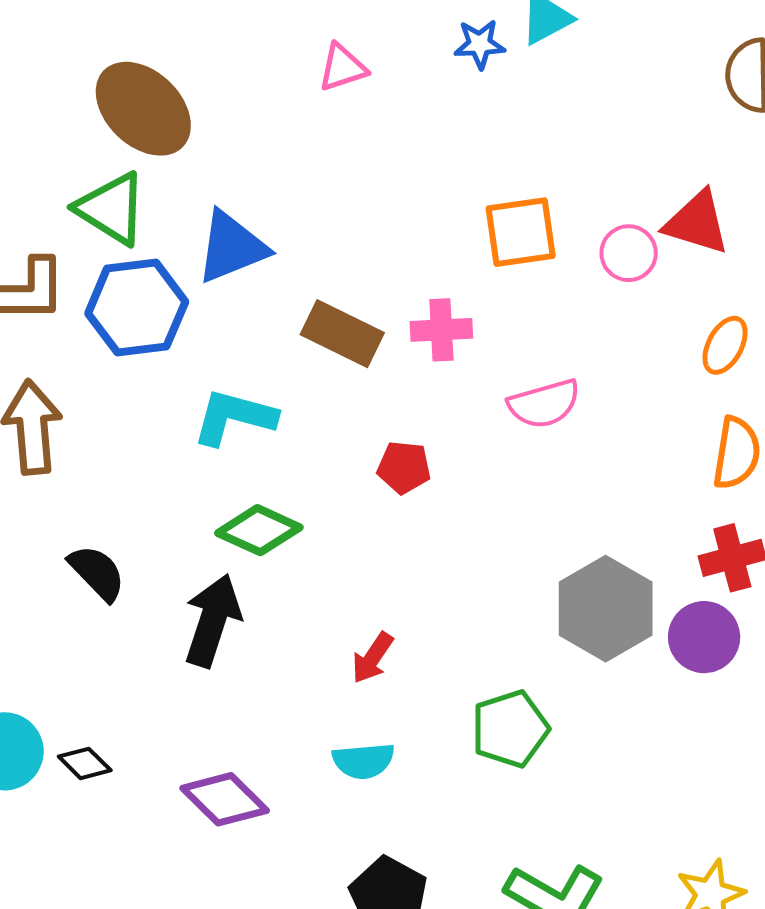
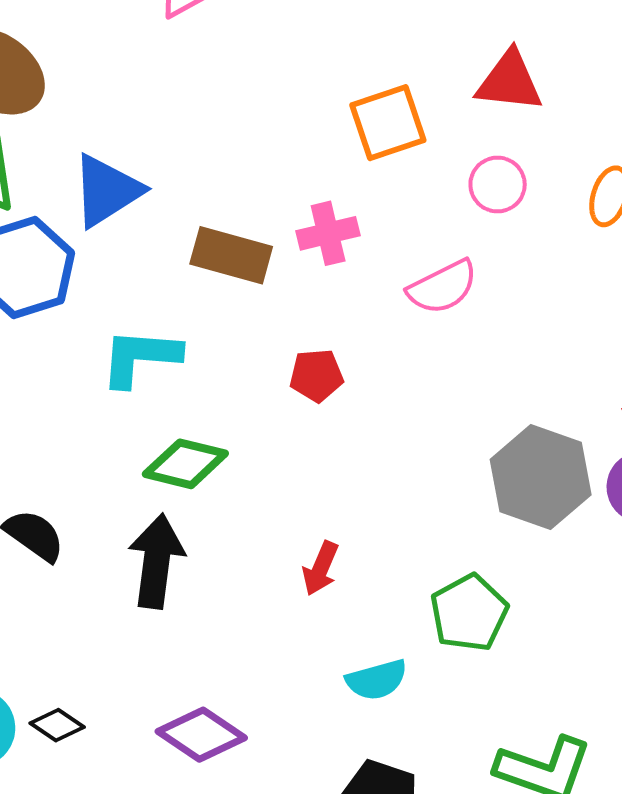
red triangle: (697, 223) -> (509, 81), moved
pink circle: (629, 253) -> (498, 185), moved
cyan semicircle: (363, 761) -> (377, 680), moved

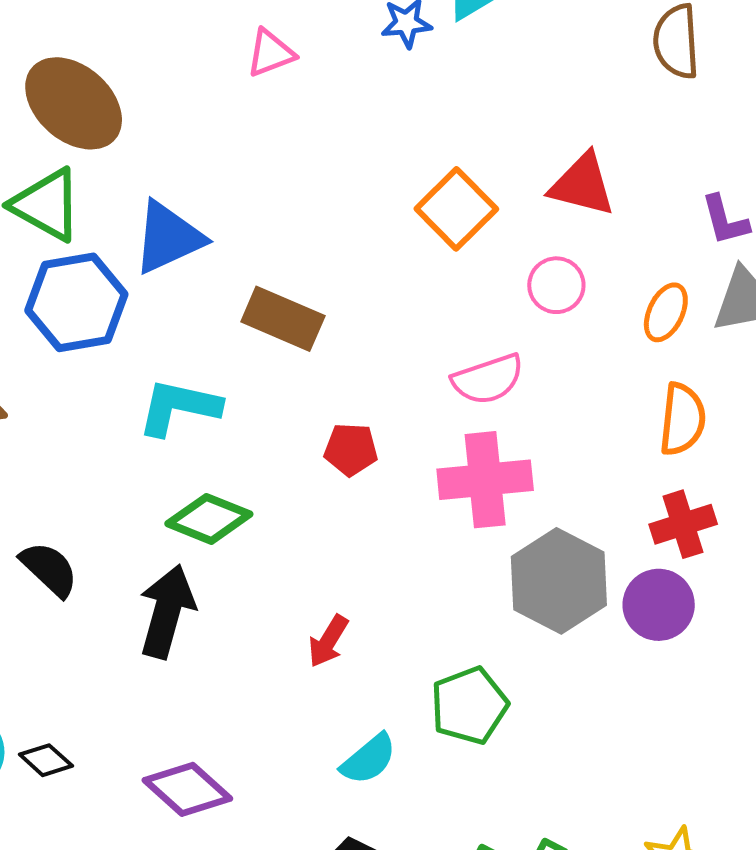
orange square: (388, 123) -> (456, 209), turned -34
pink cross: (328, 233) -> (485, 480), moved, size x1.5
cyan semicircle: (377, 680) -> (369, 759), turned -32

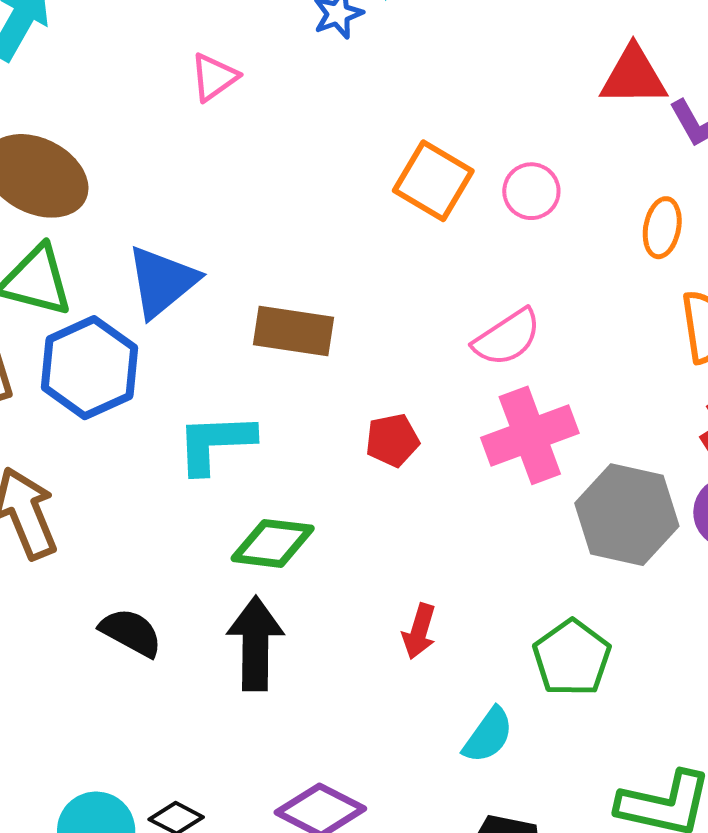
red triangle: (582, 185) -> (633, 76), moved
pink circle: (556, 285) -> (531, 191), moved

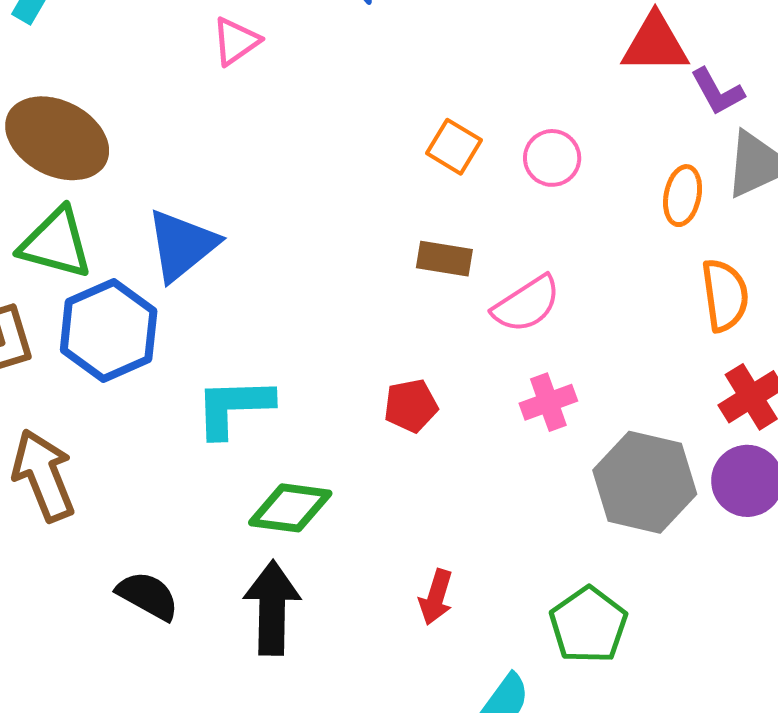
orange square: (433, 181) -> (454, 147), size x0.7
brown rectangle: (293, 331) -> (444, 259), moved, size x0.7
pink cross: (530, 435) -> (548, 402), size x0.6

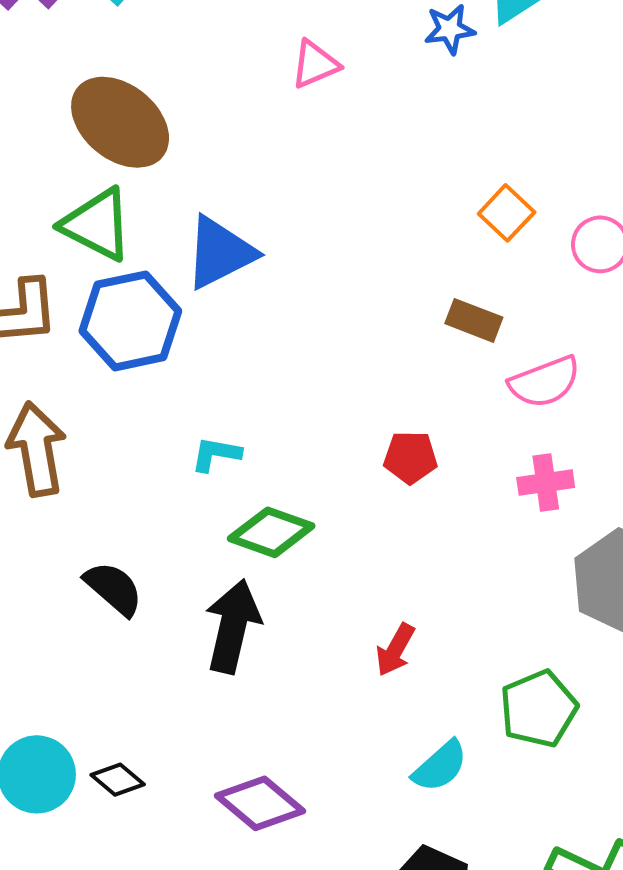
cyan L-shape: (234, 407) -> (216, 454), moved, size x0.6

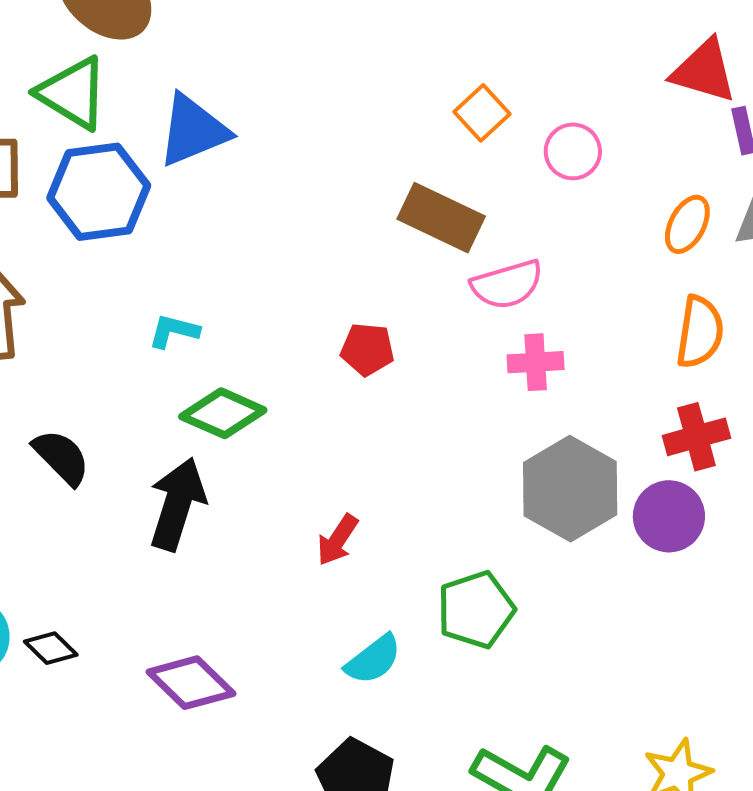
brown rectangle: (474, 320) -> (441, 218), size x1.5
pink cross: (546, 482) -> (536, 362), moved

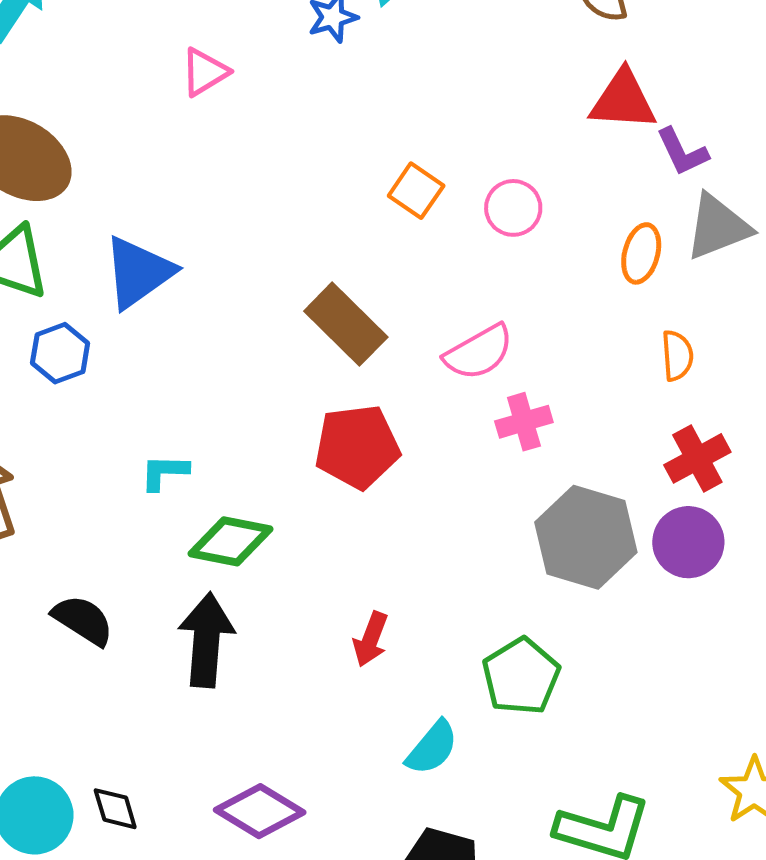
blue hexagon: (99, 192) -> (60, 353), size x0.6
brown rectangle: (441, 218) -> (346, 324), moved, turned 32
orange semicircle: (700, 332) -> (677, 355), size x0.7
red pentagon: (367, 349) -> (357, 447), size x1.6
black diamond: (51, 648) -> (115, 809), turned 42

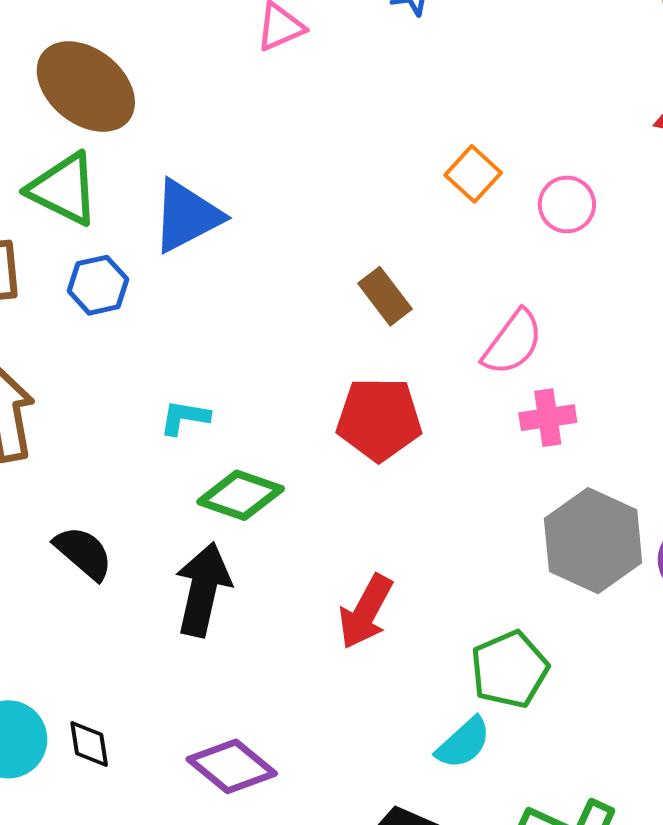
brown rectangle: (346, 324) -> (385, 296), size x0.7
pink semicircle: (479, 352) -> (513, 343), turned -32
red arrow: (371, 639) -> (366, 612), size x1.4
cyan semicircle: (432, 748) -> (463, 743), moved

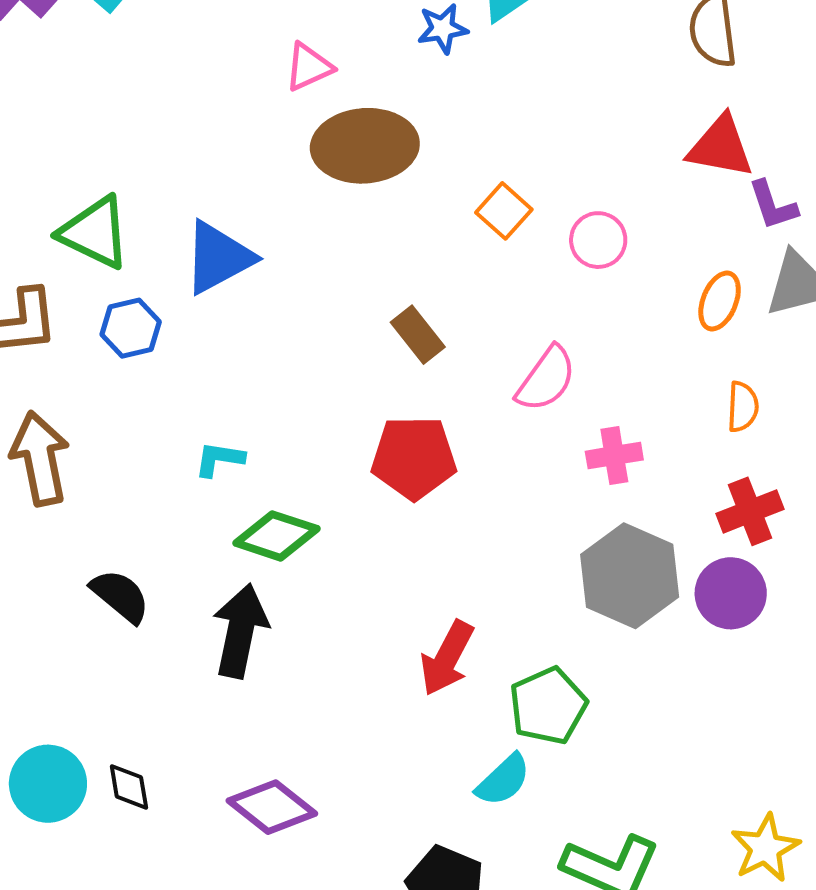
brown ellipse: (86, 87) -> (365, 146), moved, turned -42
pink cross: (548, 418) -> (614, 456), moved
red arrow: (366, 612) -> (447, 658), moved

